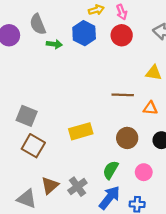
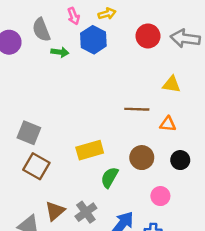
pink arrow: (122, 12) -> (74, 16), moved
red circle: (122, 35) -> (148, 36), moved
green semicircle: (111, 170) -> (110, 177), moved

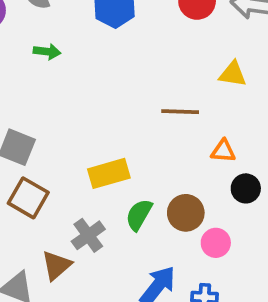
green arrow: (60, 52) -> (47, 52), moved
orange triangle: (168, 124) -> (223, 151), moved
brown circle: (142, 158) -> (186, 213), moved
gray cross: (86, 212) -> (88, 235), moved

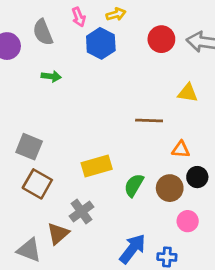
brown circle: (186, 213) -> (170, 188), moved
green semicircle: (139, 215) -> (134, 185), moved
pink circle: (216, 243) -> (188, 221), moved

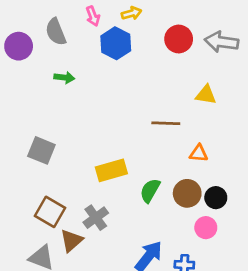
black circle: (197, 177) -> (216, 198), moved
brown square: (37, 184) -> (50, 212), moved

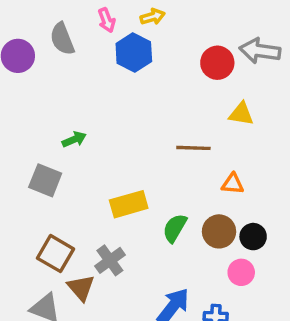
red circle: (179, 39) -> (217, 63), moved
green arrow: (64, 78) -> (74, 139), moved, turned -30
brown triangle: (71, 240) -> (81, 288), turned -30

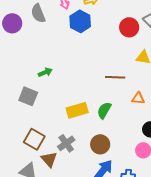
green semicircle: (175, 228) -> (104, 110), moved
brown circle: (219, 231) -> (100, 144), moved

